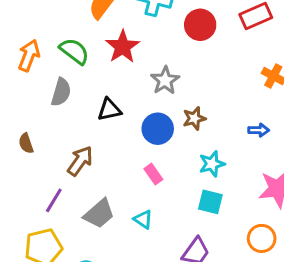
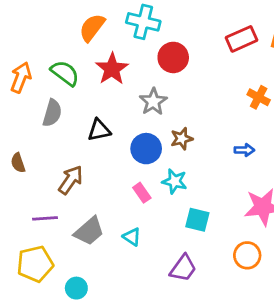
red circle: (200, 25) -> (173, 57), moved
cyan star: (212, 164) -> (175, 181), moved, turned 30
purple line: (54, 200) -> (45, 218), turned 55

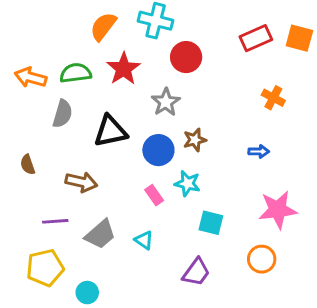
green semicircle: (65, 73) -> (76, 73), turned -44
orange arrow: (21, 77) -> (31, 77), turned -96
black triangle: (99, 130) -> (110, 131), size x1.4
brown arrow: (71, 180) -> (81, 182), turned 68

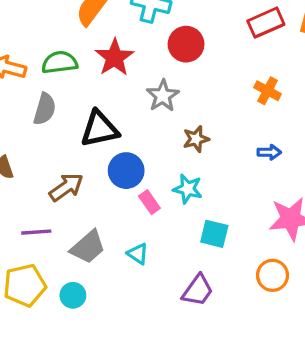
orange cross: (273, 98) -> (268, 91), moved
blue circle: (158, 150) -> (126, 171), moved
brown arrow: (81, 182) -> (66, 187), turned -48
cyan circle: (87, 293) -> (73, 295), moved

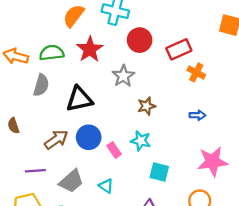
red rectangle: (266, 23) -> (179, 49), moved
blue circle: (126, 171) -> (89, 137), moved

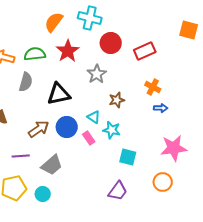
orange cross: (196, 72) -> (153, 87), moved
cyan triangle: (106, 186) -> (94, 117), moved

